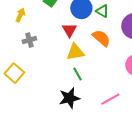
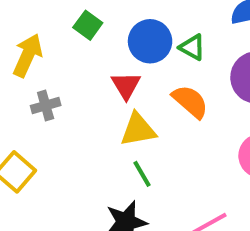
yellow arrow: (20, 15) -> (28, 55), size x1.5

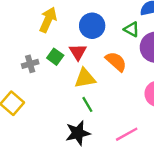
green square: (88, 25) -> (55, 57), moved
green triangle: (192, 47) -> (131, 29), moved
yellow arrow: (28, 55) -> (48, 20), moved

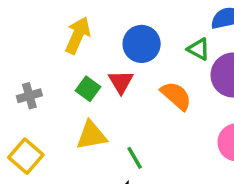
gray cross: (30, 64) -> (29, 96), moved
yellow triangle: (85, 78) -> (92, 135), moved

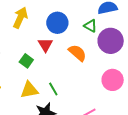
green square: (88, 89) -> (26, 61), moved
yellow triangle: (92, 135) -> (29, 90), moved

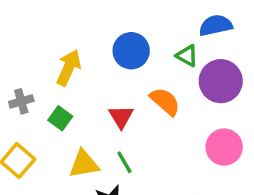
yellow arrow: (20, 18) -> (69, 68), moved
red triangle: (45, 45) -> (121, 117), moved
green square: (26, 61) -> (60, 118), moved

